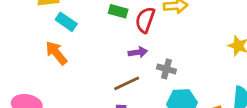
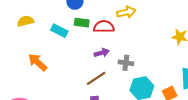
red semicircle: (145, 20) -> (104, 27), turned 78
cyan rectangle: (66, 22) -> (59, 31), moved

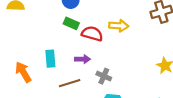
cyan rectangle: (59, 31) -> (50, 59), moved, turned 42
orange arrow: (38, 62) -> (23, 72), moved

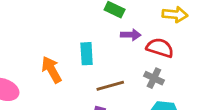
red semicircle: (92, 34) -> (160, 48), moved
purple arrow: (82, 59) -> (131, 35), moved

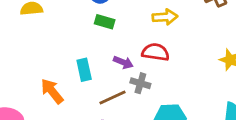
purple arrow: (131, 35) -> (123, 62), moved, turned 30
gray cross: (154, 78) -> (140, 83), moved

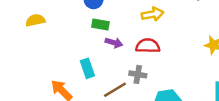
purple arrow: (123, 62) -> (114, 43), moved

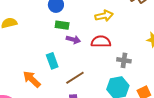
gray cross: (138, 74) -> (124, 60), moved

